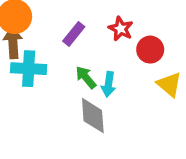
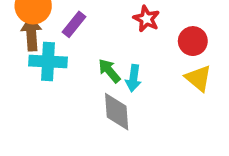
purple rectangle: (74, 34) -> (74, 24), moved
red circle: (150, 50) -> (193, 41), moved

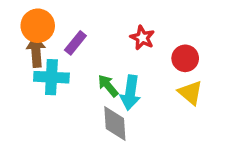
cyan arrow: (133, 78) -> (130, 93), size x1.4

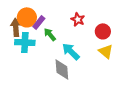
orange circle: (38, 26) -> (27, 17), moved
green arrow: (108, 86) -> (50, 34), moved
cyan arrow: (130, 93) -> (71, 51), turned 126

